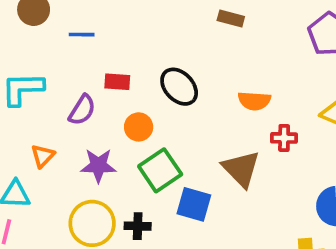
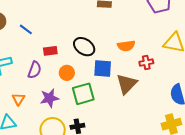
blue line: (82, 35) -> (26, 29), turned 48
brown triangle: (241, 169) -> (127, 84), turned 40
green square: (160, 170) -> (83, 94), turned 30
blue square: (194, 204) -> (103, 68), moved

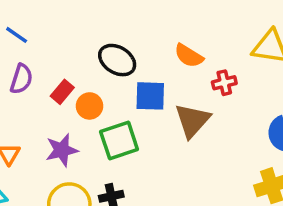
orange semicircle: (126, 46) -> (189, 56), turned 42
red rectangle: (50, 51) -> (62, 92), moved, turned -40
purple semicircle: (35, 70) -> (21, 79), moved

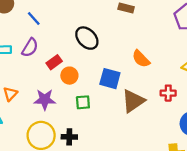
black ellipse: (117, 60) -> (87, 38), moved
red cross: (224, 83) -> (168, 93), moved
green square: (119, 141) -> (83, 102), size x0.6

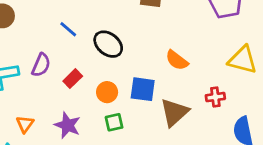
blue line: (34, 19) -> (68, 29), moved
orange circle: (69, 76) -> (107, 92), moved
purple star: (45, 100) -> (67, 125), turned 30

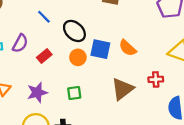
blue square: (143, 89) -> (100, 49), moved
orange circle: (107, 92) -> (78, 57), moved
purple star: (67, 125) -> (37, 92), turned 30

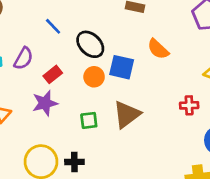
orange semicircle: (128, 48) -> (158, 49), moved
brown triangle: (122, 89) -> (127, 114), moved
purple star: (37, 92) -> (45, 103), moved

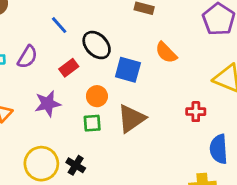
red rectangle: (53, 74) -> (69, 68), moved
orange circle: (94, 77) -> (97, 96), moved
black cross: (74, 162) -> (76, 165), turned 30

